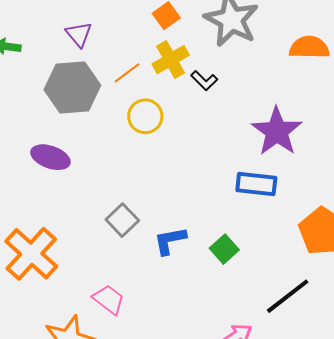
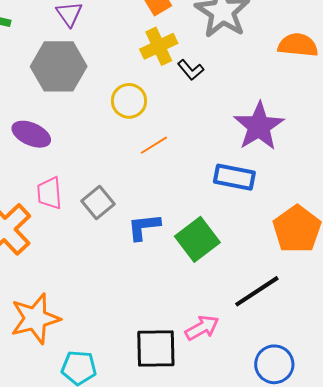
orange line: (127, 73) -> (154, 145), moved
green square: (224, 249) -> (197, 239), size x1.5
pink trapezoid: (109, 299) -> (49, 193), moved, turned -136

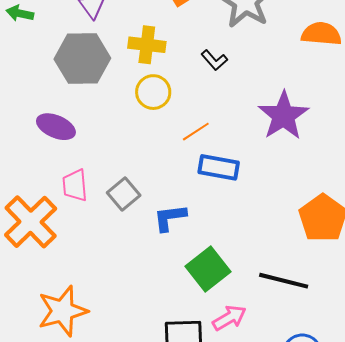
yellow cross: (159, 46) -> (147, 45), moved, turned 33
orange line: (154, 145) -> (196, 132), moved
blue rectangle: (234, 177) -> (219, 167), moved
green square: (197, 239) -> (208, 269), moved
black line: (257, 291) -> (284, 281), turned 48

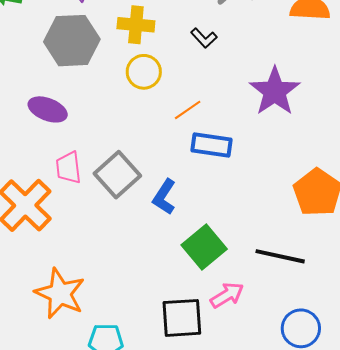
gray square: (124, 194) -> (117, 175), size x1.4
blue L-shape: (170, 218) -> (164, 197), turned -48
orange star: (63, 311) -> (60, 294), turned -30

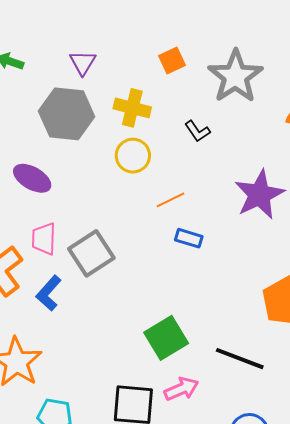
blue rectangle: (212, 145) -> (189, 238), size x0.7
blue L-shape: (164, 197) -> (49, 293), moved

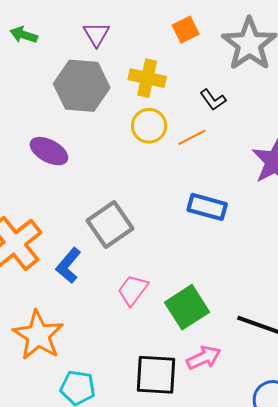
orange line: (170, 200) -> (192, 137), moved
blue rectangle: (189, 238) -> (207, 207), size x1.4
pink trapezoid: (44, 239) -> (133, 290), moved, turned 36

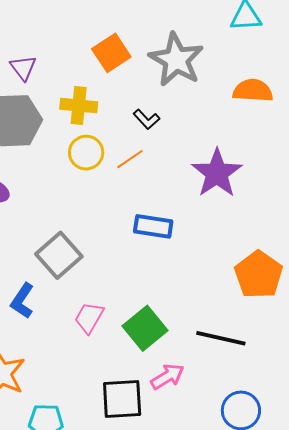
orange square: (186, 30) -> (111, 53), size x1.4

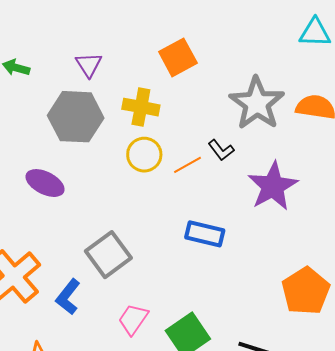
gray star: (176, 60) -> (257, 103), moved
black L-shape: (146, 119) -> (221, 150), moved

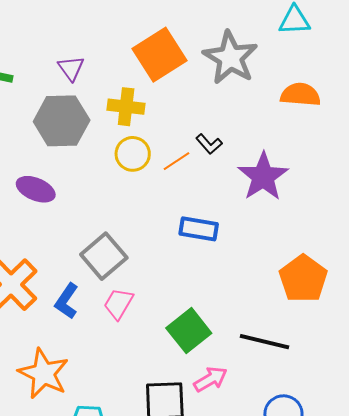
orange square: (178, 57) -> (159, 55), size x1.4
gray star: (257, 103) -> (230, 58), moved
pink trapezoid: (133, 319) -> (119, 304), moved

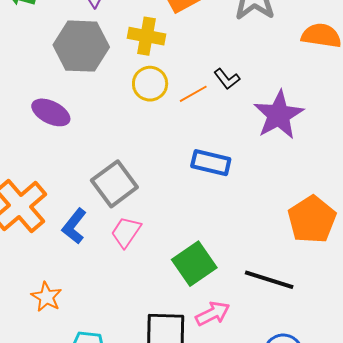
orange star: (44, 374) -> (46, 297), size x0.6

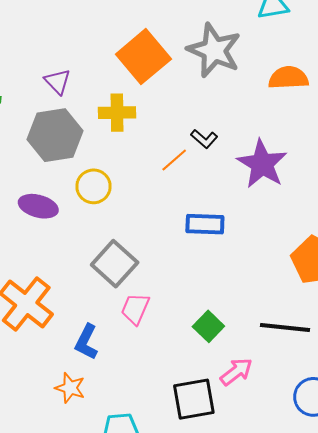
yellow circle: (150, 84) -> (93, 186), moved
blue L-shape: (74, 226) -> (86, 342), moved
green square: (194, 264) -> (208, 326), size x0.7

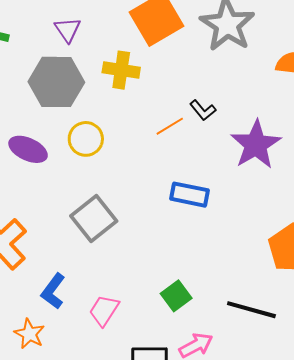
pink trapezoid: (135, 309) -> (104, 310), moved

